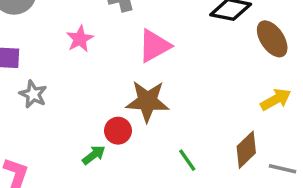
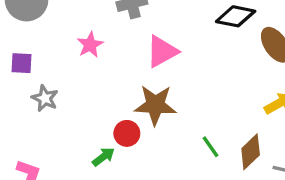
green line: (187, 160) -> (210, 147), moved

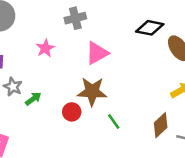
green line: (210, 147) -> (114, 122), moved
green arrow: (103, 157) -> (33, 99), moved

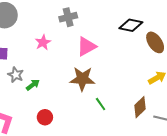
red circle: (72, 112) -> (45, 117), moved

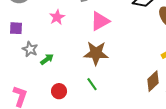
green line: (101, 104) -> (92, 84), moved

